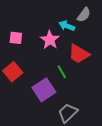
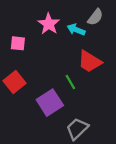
pink star: (50, 40) -> (49, 24), moved

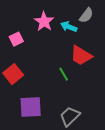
pink square: (18, 43) -> (16, 39), turned -32
purple square: (50, 103) -> (31, 107), moved, turned 30

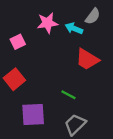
pink star: (44, 22) -> (47, 23), turned 30
green line: (64, 74) -> (68, 95), moved, turned -32

